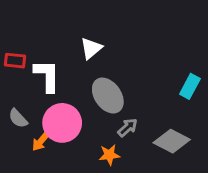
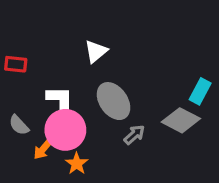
white L-shape: (47, 76) -> (61, 103), moved
gray diamond: (172, 141) -> (181, 120), moved
orange star: (109, 155) -> (77, 164), moved, turned -30

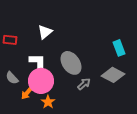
white triangle: (96, 51) -> (45, 32), moved
cyan rectangle: (200, 91) -> (119, 48), moved, turned -49

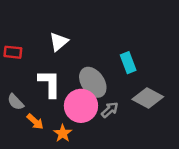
cyan rectangle: (119, 48) -> (128, 63), moved
pink circle: (41, 81) -> (81, 106), moved
orange arrow: (27, 93) -> (35, 122), turned -88

